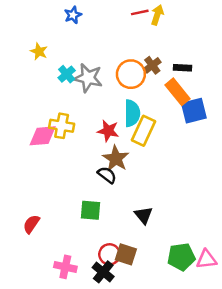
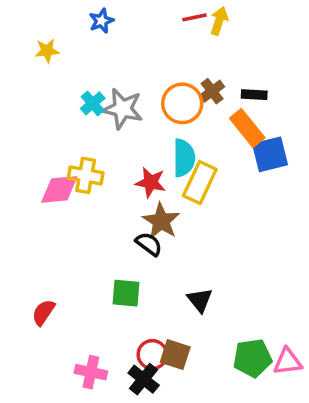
yellow star: (39, 51) -> (47, 51), moved, turned -30

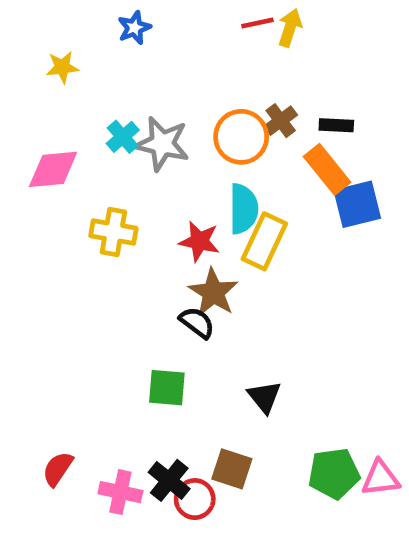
pink diamond: (59, 189) -> (53, 169), moved
red semicircle: (43, 312) -> (58, 469), moved
red circle: (152, 355) -> (195, 499), moved
black cross: (144, 379) -> (169, 480), moved

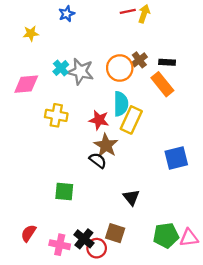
blue square: (357, 204) -> (176, 158), moved
green square: (167, 388) -> (64, 192), moved

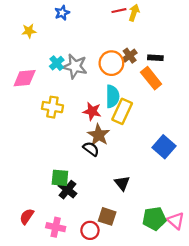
blue square: (176, 158) -> (164, 147), turned -35
pink triangle: (189, 238) -> (176, 221), turned 48
black cross: (84, 239) -> (67, 190), moved

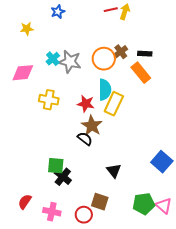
blue square: (164, 147) -> (162, 162), moved

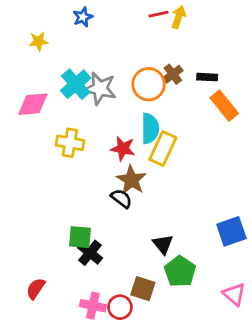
cyan cross: (53, 59) -> (76, 84), size x1.5
orange rectangle: (141, 73) -> (224, 106), moved
blue square: (162, 162) -> (231, 231), turned 30
green pentagon: (144, 204) -> (180, 271), moved, turned -30
pink cross: (52, 212) -> (93, 306), moved

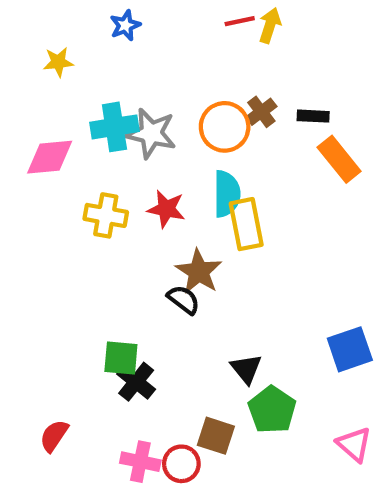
cyan cross: (76, 84) -> (114, 127), turned 32
red star: (123, 148) -> (166, 209), moved
yellow rectangle: (163, 148) -> (246, 224), turned -36

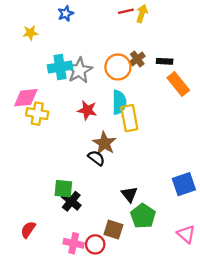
gray star: (151, 133) -> (79, 70), turned 30
pink diamond: (50, 157) -> (26, 98), moved
yellow cross: (106, 215) -> (37, 114), moved

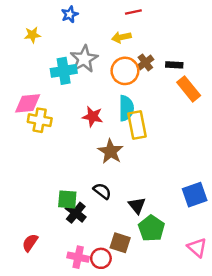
yellow arrow: (142, 14) -> (121, 37), moved, turned -120
gray star: (79, 70) -> (84, 59), moved
black semicircle: (96, 158) -> (102, 191), moved

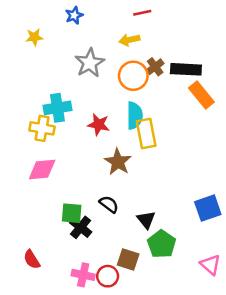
black rectangle: (174, 65) -> (186, 69), size x1.6
cyan cross: (64, 71) -> (57, 108), moved
pink diamond: (28, 103) -> (42, 170), moved
red semicircle: (30, 243) -> (32, 259), turned -66

